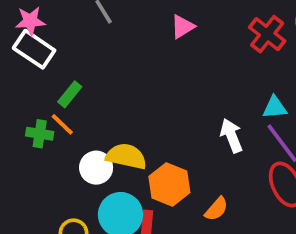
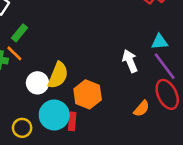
yellow semicircle: (126, 156) -> (58, 75), turned 100
orange semicircle: (216, 209) -> (142, 109), moved

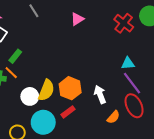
white arrow: (130, 61) -> (100, 94), moved
orange hexagon: (88, 94) -> (70, 88), moved
red rectangle: (72, 121) -> (68, 112), moved, turned 48

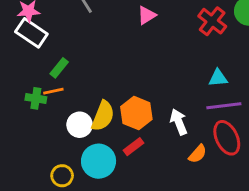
orange line: (11, 73) -> (53, 91), turned -56
purple line: (132, 83) -> (224, 106), turned -60

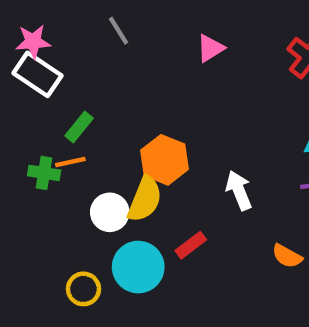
orange hexagon: (136, 113) -> (164, 160), moved
white arrow: (179, 122) -> (239, 190), moved
orange semicircle: (198, 154) -> (287, 256), turned 78

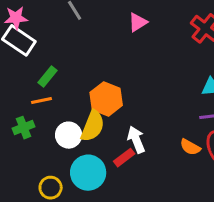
green cross: (44, 173) -> (23, 128), moved, turned -30
white arrow: (239, 190) -> (136, 140), moved
orange semicircle: (287, 256) -> (190, 147), moved

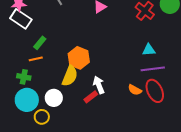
green cross: (23, 128) -> (24, 77), turned 32
white circle: (69, 135) -> (54, 98), moved
cyan circle: (88, 173) -> (27, 100), moved

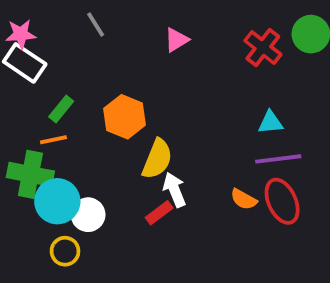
orange hexagon: (79, 58) -> (125, 117), moved
yellow semicircle: (70, 76) -> (157, 159), moved
green cross: (24, 77) -> (30, 174), size x1.6
cyan circle: (27, 100) -> (57, 201), moved

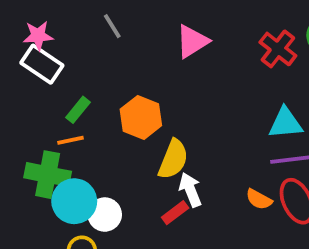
pink triangle: (176, 40) -> (192, 41), size x1.4
cyan triangle: (271, 122) -> (286, 123), size x1.4

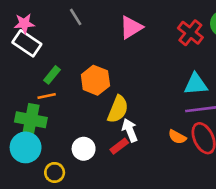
cyan circle: (74, 201) -> (26, 147), moved
white circle: (105, 215) -> (84, 149), moved

